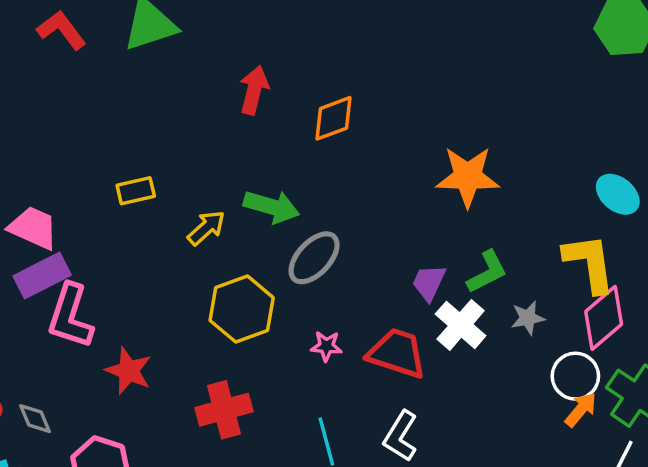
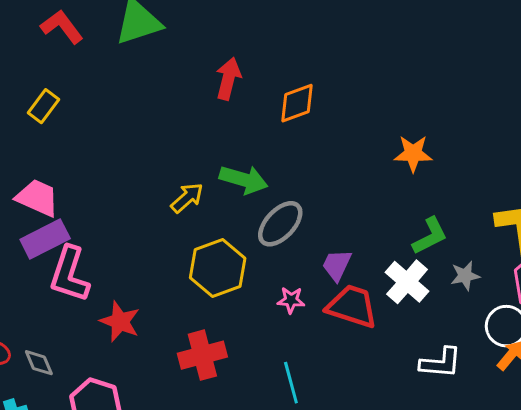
orange star: (468, 177) -> (413, 153), size x0.7
yellow rectangle: (136, 191) -> (44, 106), moved, turned -40
purple trapezoid: (429, 283) -> (337, 265), moved
white L-shape: (401, 436) -> (441, 363), moved, turned -117

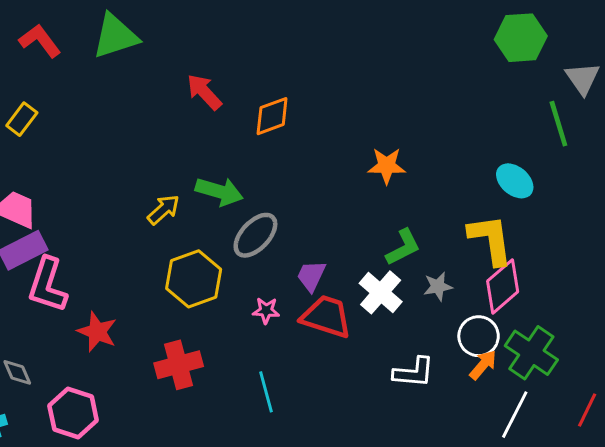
red arrow: (228, 79) -> (204, 92), turned -57

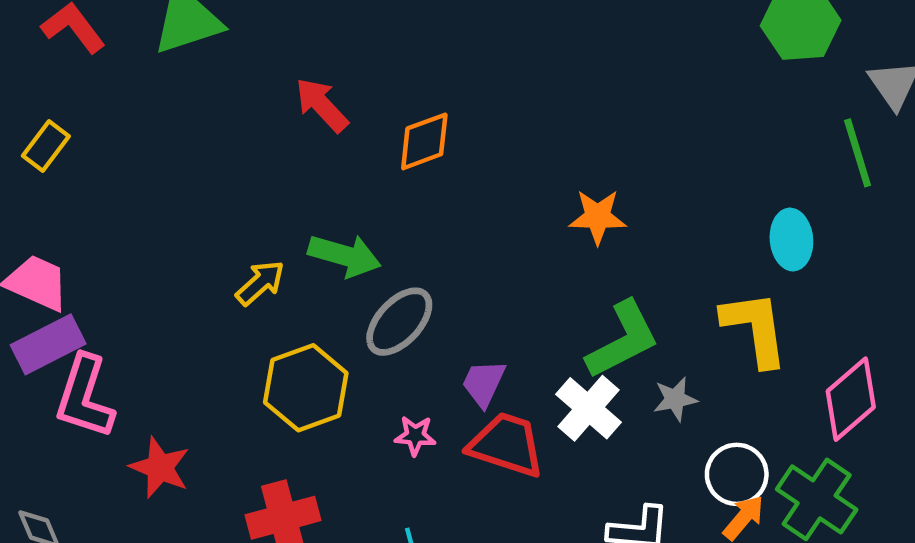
cyan ellipse: (515, 181) -> (791, 240), turned 45
green L-shape: (403, 247) -> (623, 340), size x1.4
pink diamond: (503, 286) -> (851, 399), moved

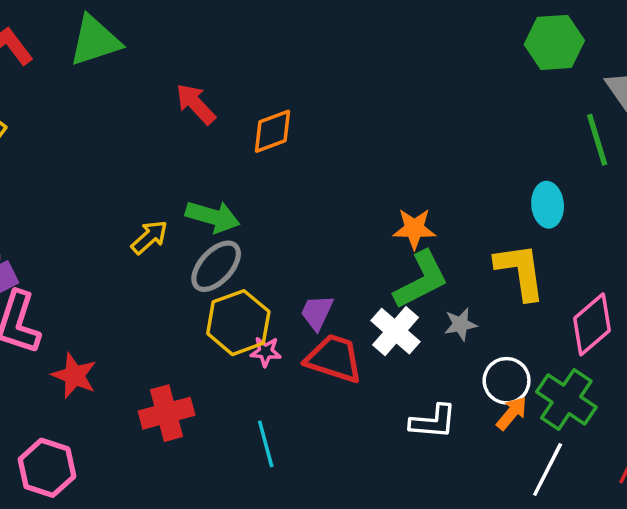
orange star: (598, 217) -> (414, 229), moved
gray ellipse: (399, 322) -> (216, 266), moved
yellow hexagon: (306, 388) -> (238, 323), moved

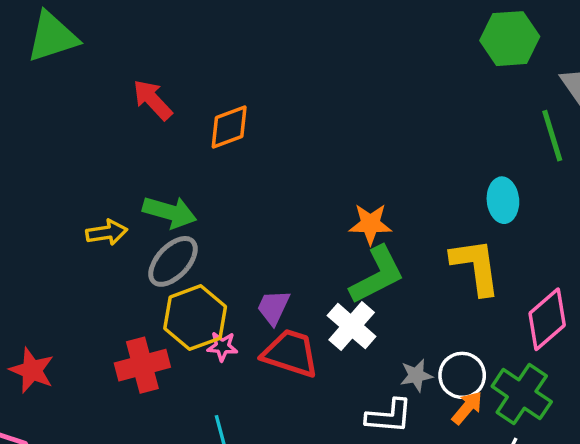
yellow arrow: (149, 237) -> (107, 232), turned 33
gray star: (460, 324) -> (416, 375), moved
red cross: (167, 413) -> (142, 365), moved

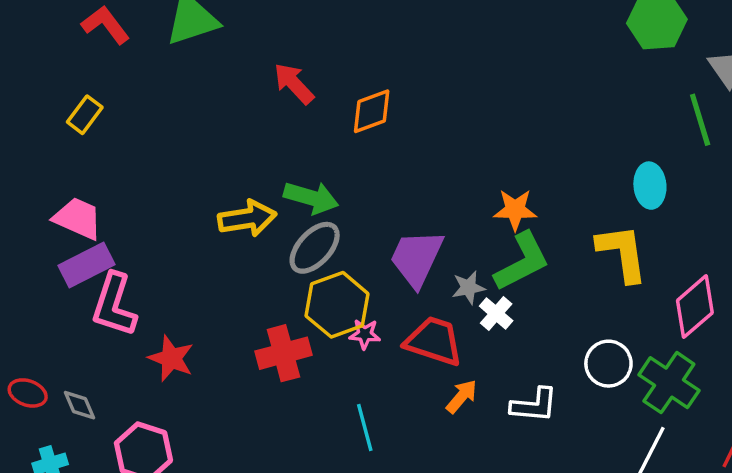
yellow arrow: (107, 232) -> (247, 218), size x1.4
purple trapezoid: (273, 307) -> (417, 258), moved, size x1.6
white cross: (352, 326) -> (496, 313), size x0.7
gray star: (416, 375) -> (468, 288), moved
orange arrow: (467, 408) -> (462, 396), moved

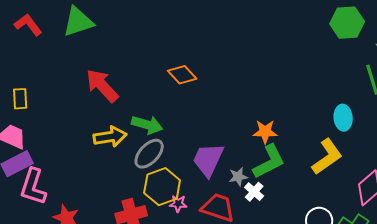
red arrow: (294, 84) -> (102, 86), moved, size x1.4
orange diamond: (372, 111) -> (182, 75), turned 68
yellow rectangle: (85, 115) -> (20, 99), moved, turned -40
yellow L-shape: (622, 253) -> (327, 157), turned 63

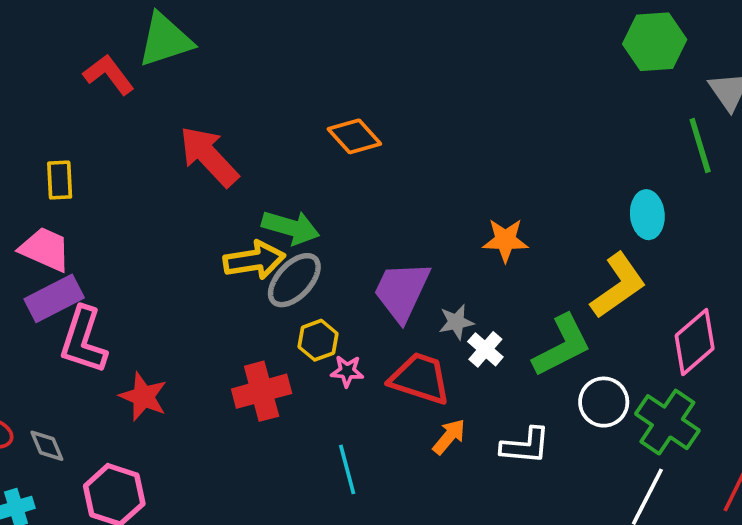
red L-shape: (28, 25) -> (109, 75), moved
yellow arrow: (110, 137) -> (254, 260), moved
green L-shape: (269, 162) -> (562, 346), moved
yellow hexagon: (162, 187) -> (318, 340), size x0.6

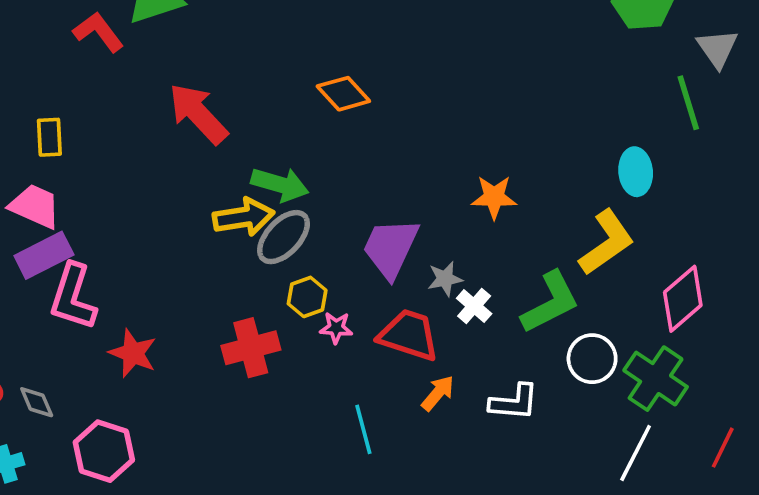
cyan line: (347, 469) -> (363, 429), moved

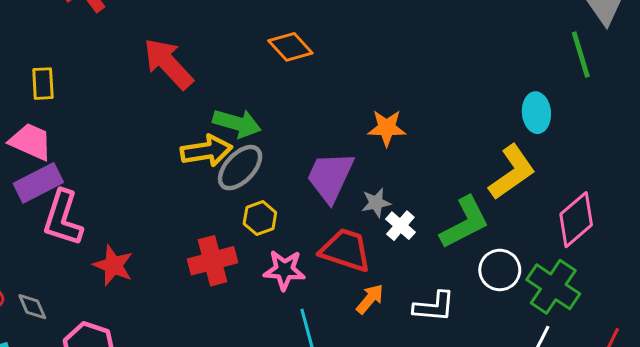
orange star: (494, 197) -> (387, 128), moved
pink star: (336, 328) -> (284, 270), moved, size x1.5

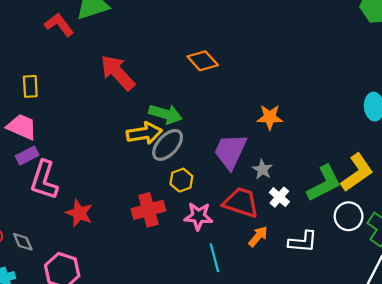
yellow L-shape: (512, 172) -> (357, 173), moved
purple rectangle: (38, 183) -> (27, 156), size x0.7
gray star: (376, 203) -> (262, 169), turned -30
white cross: (400, 226) -> (279, 197), moved

